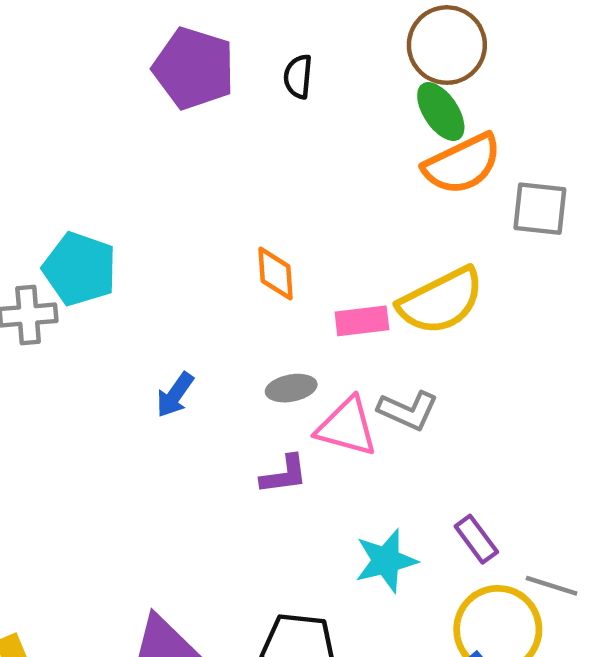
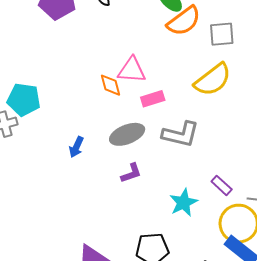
yellow semicircle: (441, 301) -> (213, 80), moved
gray ellipse: (291, 388) -> (127, 134), size x1.6
gray L-shape: (408, 410) -> (181, 134), size x1.4
pink triangle: (347, 427) -> (132, 70), moved

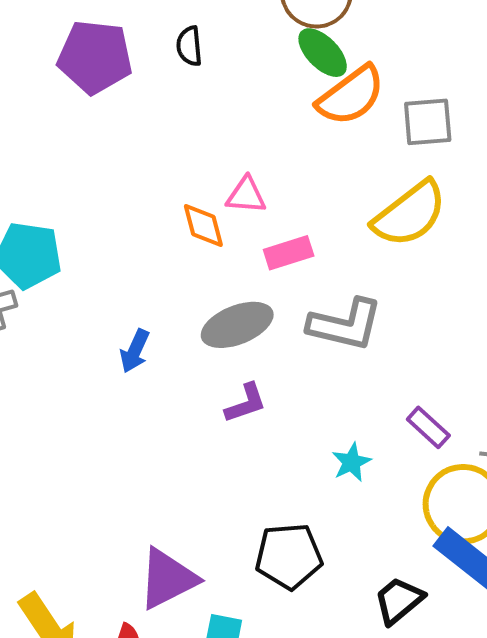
pink triangle: (132, 70) -> (246, 195), size x0.7
cyan star: (183, 203) -> (351, 462), size x0.7

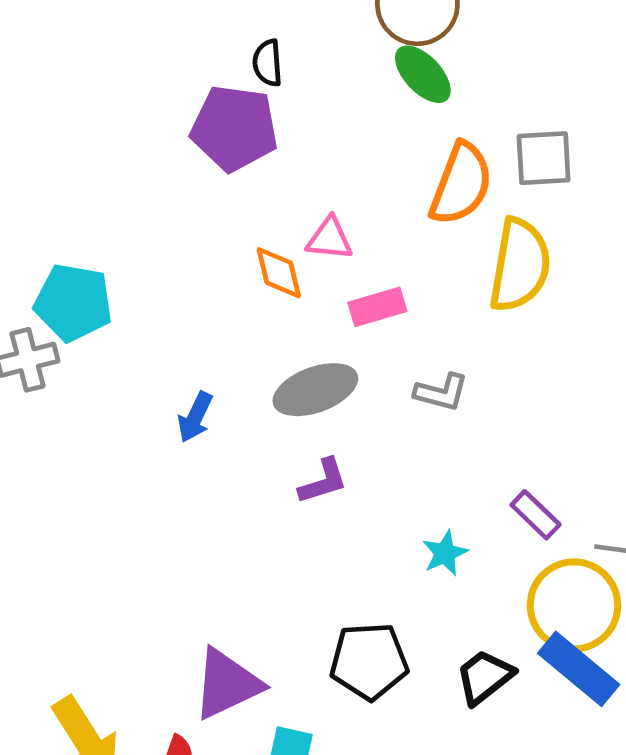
purple pentagon: (95, 57) -> (234, 128), moved
orange semicircle: (351, 96) -> (461, 184), moved, turned -34
yellow semicircle: (410, 214) -> (520, 265), turned -44
gray L-shape: (345, 325) -> (441, 392), size x0.6
black trapezoid: (399, 600) -> (485, 677), moved

